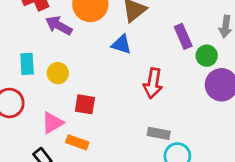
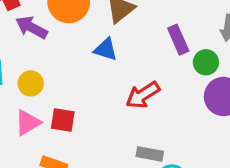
red arrow: (153, 83) -> (143, 95), turned 48
pink triangle: (52, 123) -> (28, 123), moved

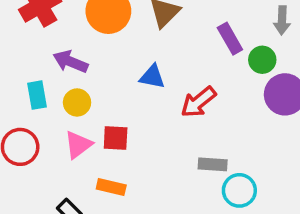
purple arrow: (32, 27) -> (70, 62), moved
blue triangle: (106, 49) -> (152, 77), moved

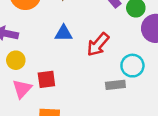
cyan circle: (239, 190) -> (132, 66), moved

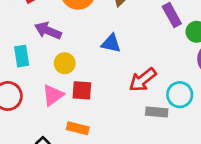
red arrow: (98, 45) -> (143, 80), moved
yellow circle: (16, 60) -> (65, 63), moved

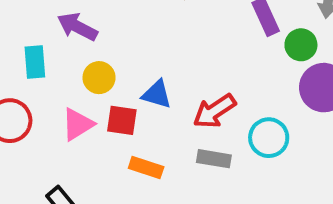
blue triangle: (111, 43) -> (157, 94), moved
gray rectangle: (157, 112) -> (214, 159), moved
orange rectangle: (78, 128) -> (146, 167), moved

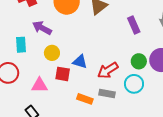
green circle: (301, 45) -> (139, 61), moved
pink triangle: (78, 124) -> (39, 85), moved, turned 30
orange rectangle: (146, 167) -> (85, 99), moved

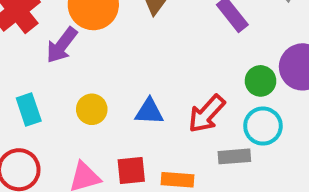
purple arrow: (42, 28) -> (62, 45), moved, turned -66
red square: (63, 74) -> (131, 170), moved
gray rectangle: (107, 94) -> (234, 156), moved

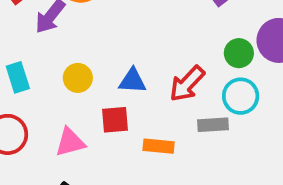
red square: (131, 170) -> (115, 120), moved

